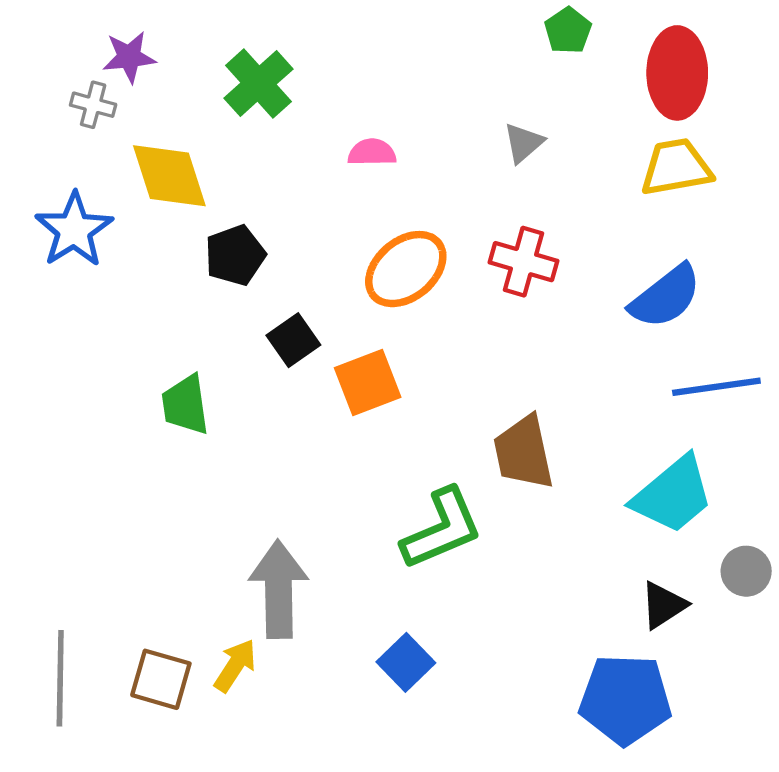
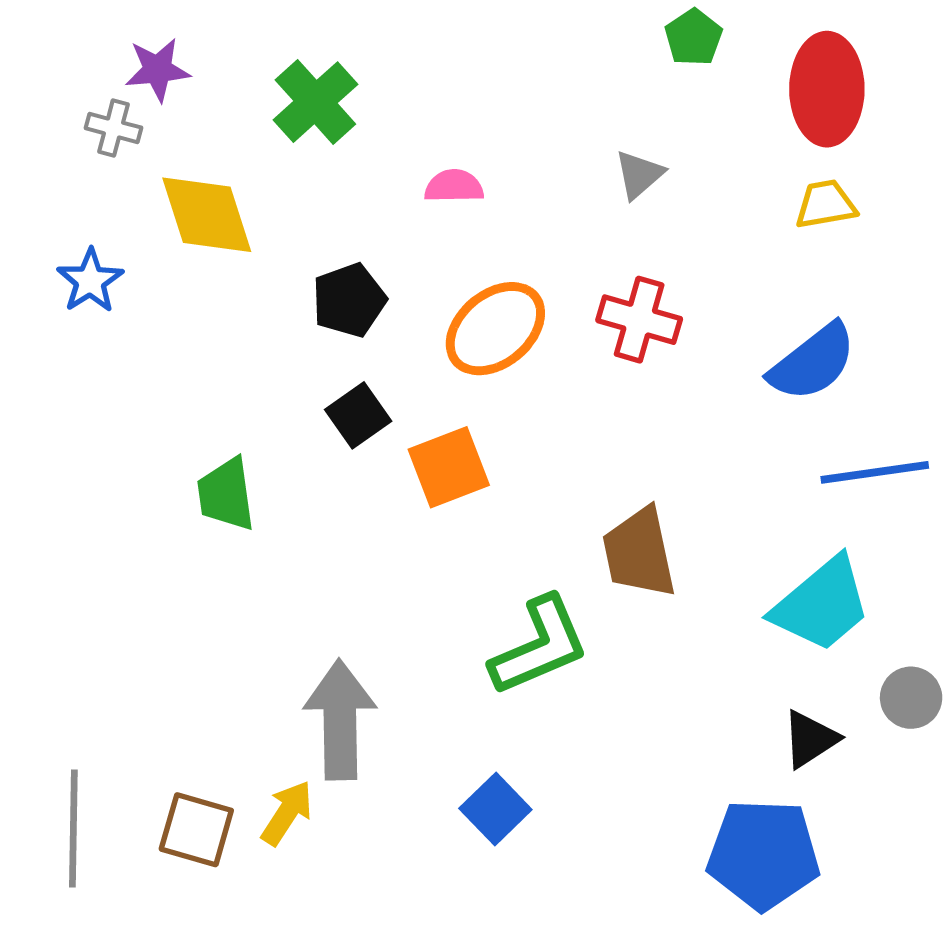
yellow trapezoid: (676, 167) -> (826, 204), size x0.7
blue star: (74, 230) -> (90, 281), size x0.7
black pentagon: (235, 255) -> (349, 300), moved

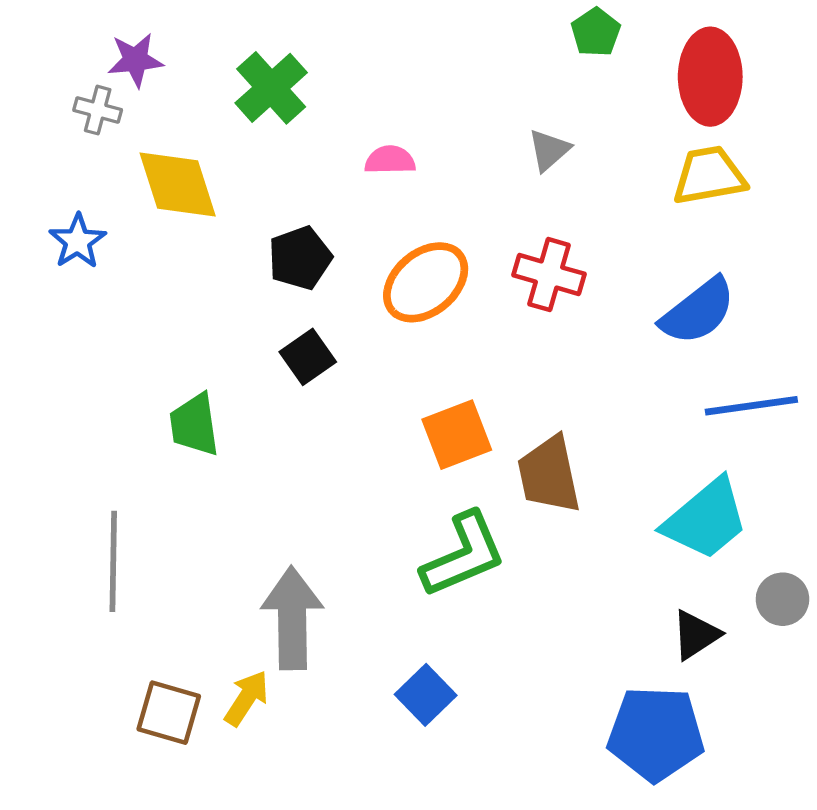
yellow trapezoid: (826, 204) -> (709, 176), size x1.4
orange square: (449, 467) -> (457, 435), moved
gray line: (73, 828) -> (113, 561), moved

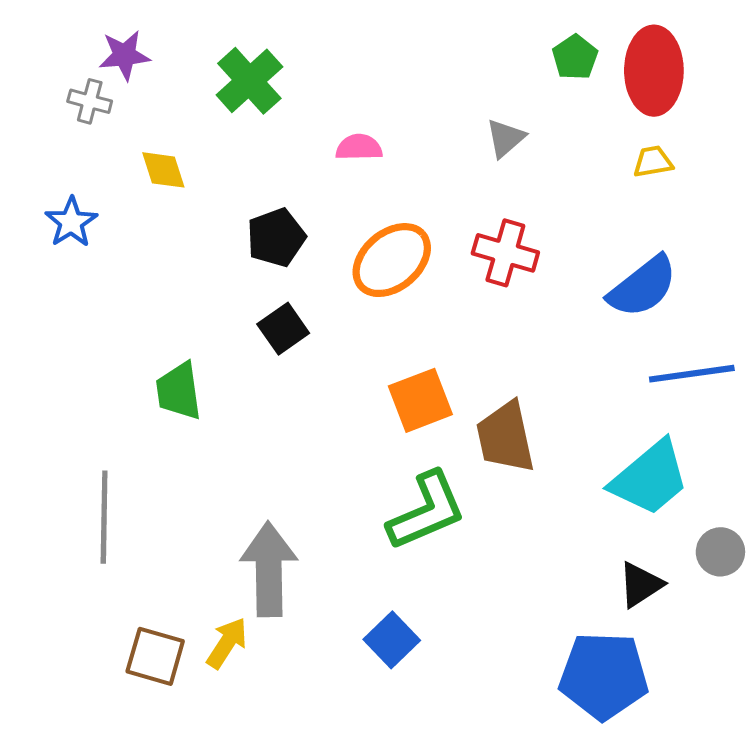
green pentagon: (596, 32) -> (575, 57), moved
yellow trapezoid: (709, 176) -> (653, 162), size x0.6
yellow diamond: (178, 185) -> (163, 170), size x0.6

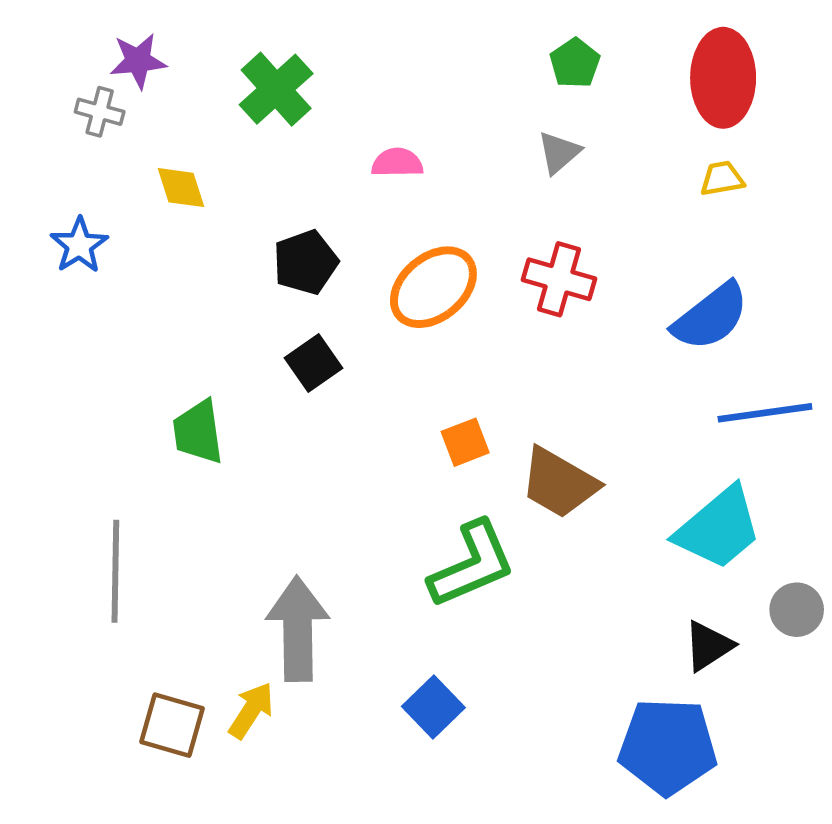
green pentagon: (575, 57) -> (575, 63), moved
orange square: (420, 400) -> (465, 442), size x0.7
brown trapezoid: (505, 437) -> (559, 483), turned -48

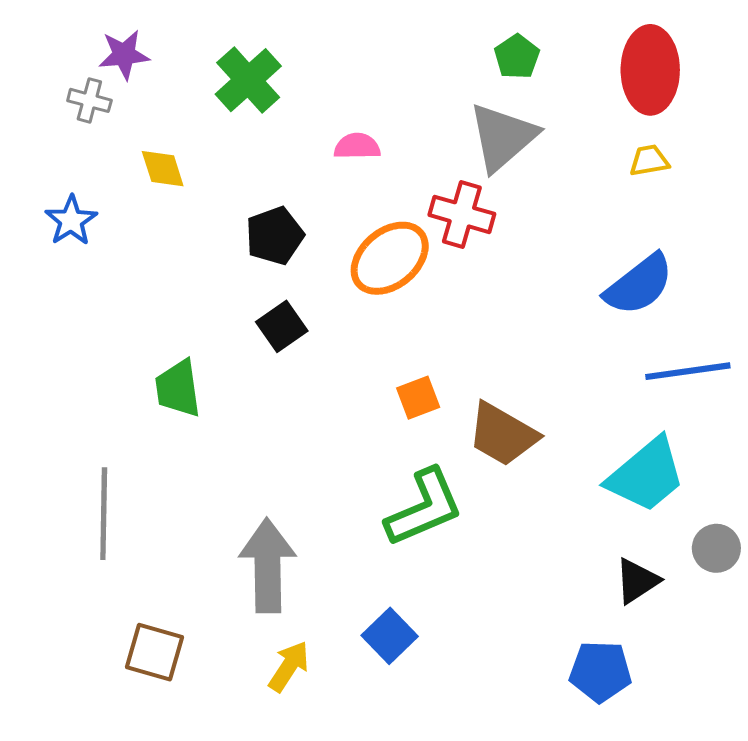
gray triangle: (559, 153) -> (503, 137), size x1.8
red cross: (559, 279) -> (462, 214), moved
yellow arrow: (251, 710) -> (289, 666), moved
blue pentagon: (668, 747) -> (600, 671), size x0.7

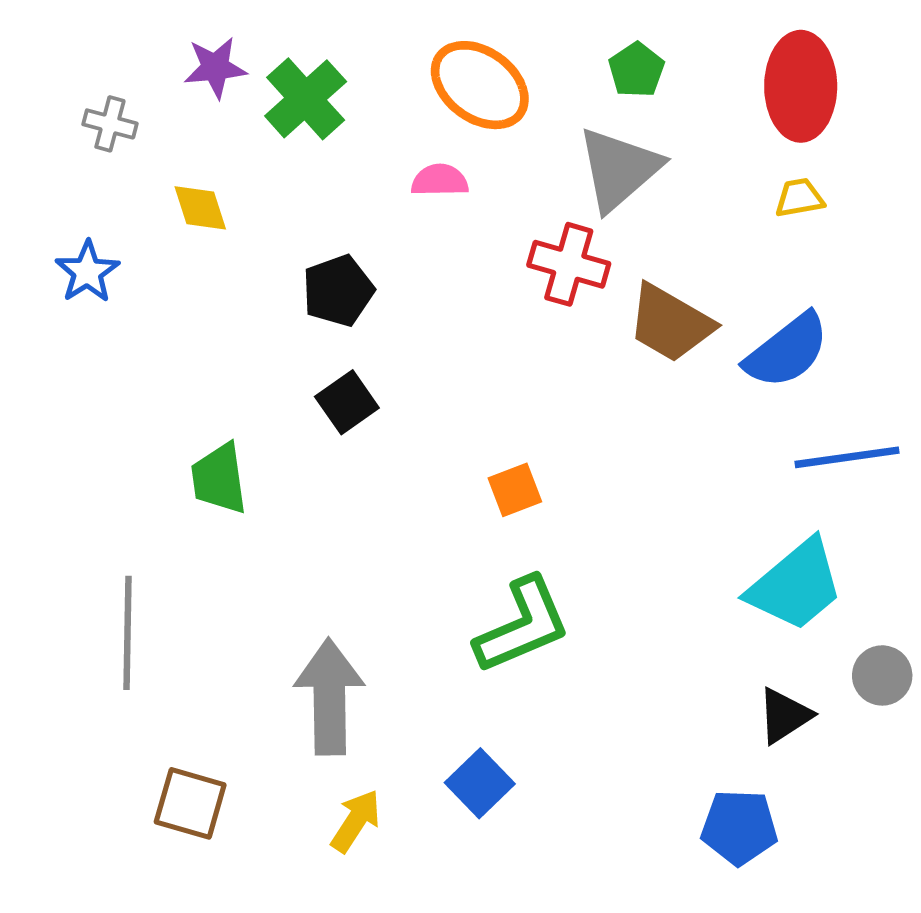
purple star: (124, 55) -> (215, 67), moved
orange ellipse: (390, 258) -> (480, 85), moved, turned 76
brown trapezoid: (503, 434) -> (670, 323), moved

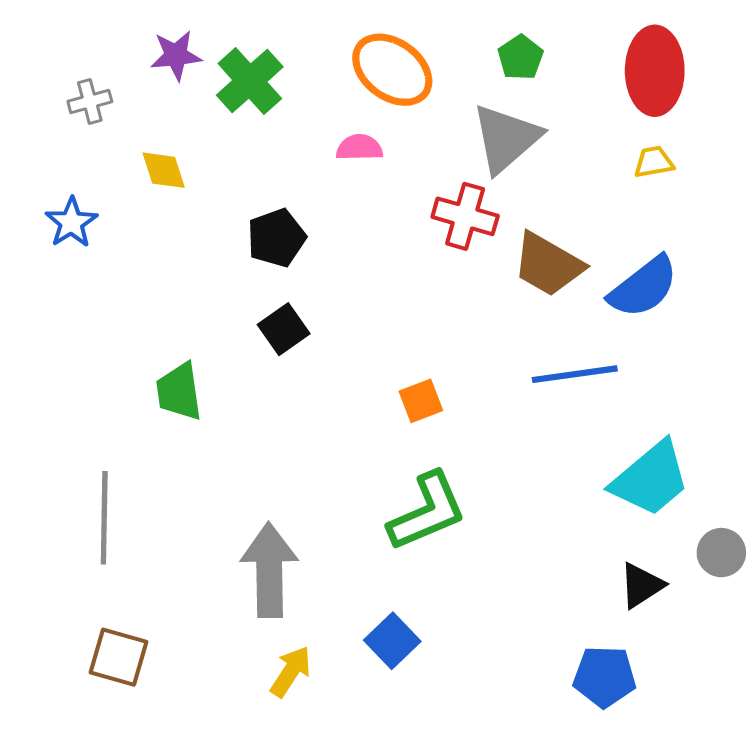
gray cross: (110, 124) -> (90, 101), turned -30
blue line: (847, 457) -> (575, 374), moved
brown square: (190, 803) -> (119, 657), moved

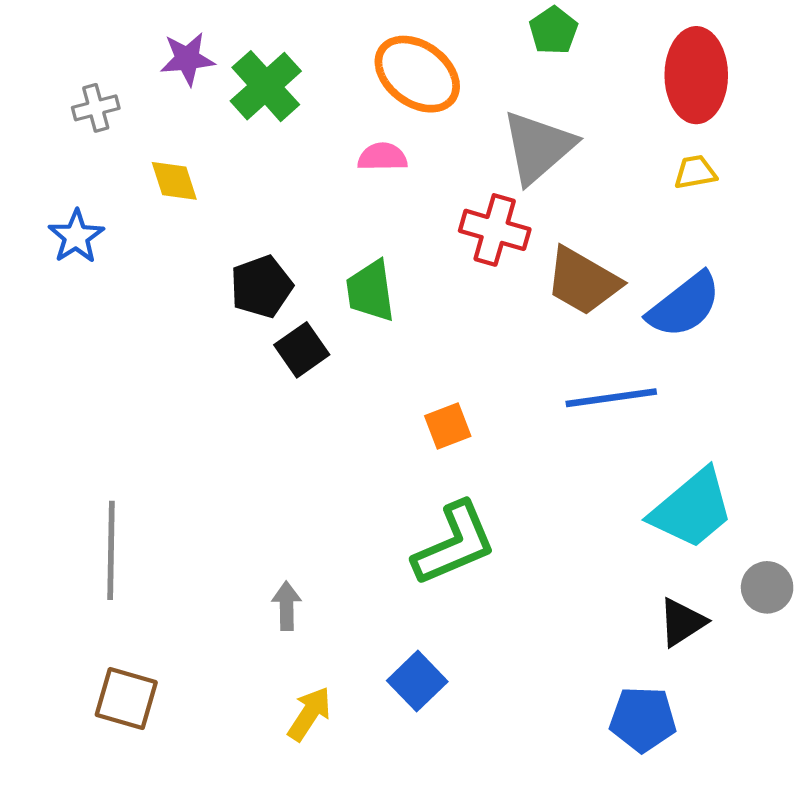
green pentagon: (520, 57) -> (553, 30), moved
black pentagon: (276, 238) -> (261, 287), moved
green trapezoid: (179, 392) -> (370, 291), moved
gray arrow: (269, 570) -> (286, 606), size x0.5

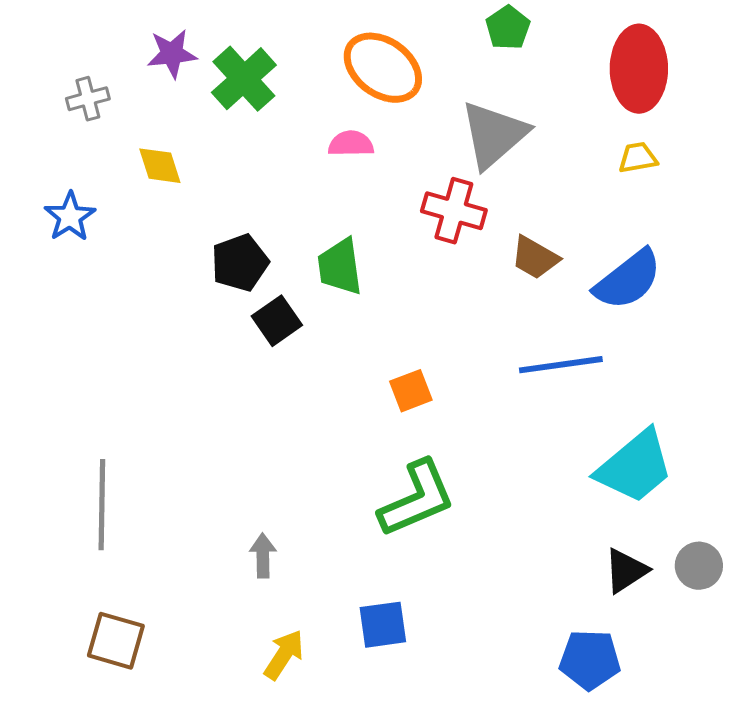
brown trapezoid: (583, 281) -> (535, 258), size x0.7
gray circle: (767, 587) -> (699, 566), moved
blue square: (417, 681) -> (383, 625), turned 36

